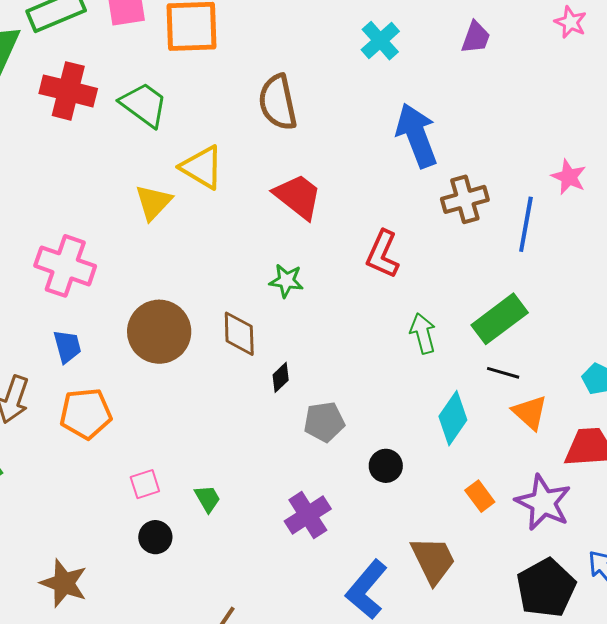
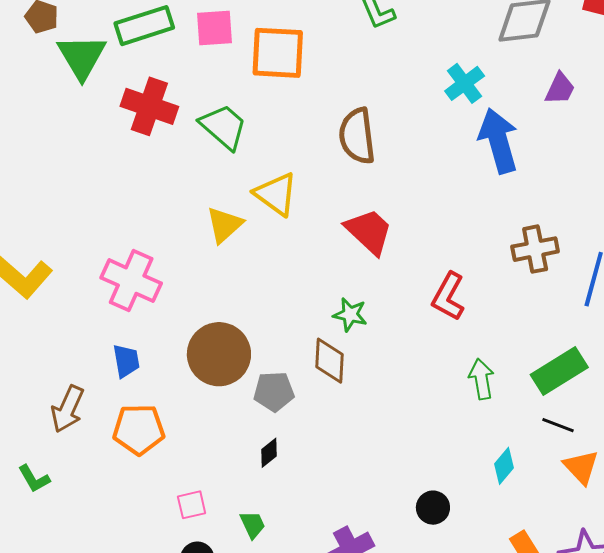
blue arrow: (417, 135) -> (499, 141), moved
brown diamond: (239, 334) -> (329, 361), moved
black diamond: (281, 377) -> (269, 453), moved
cyan diamond: (453, 418) -> (504, 466), size x0.7
gray pentagon: (324, 422) -> (274, 391), moved

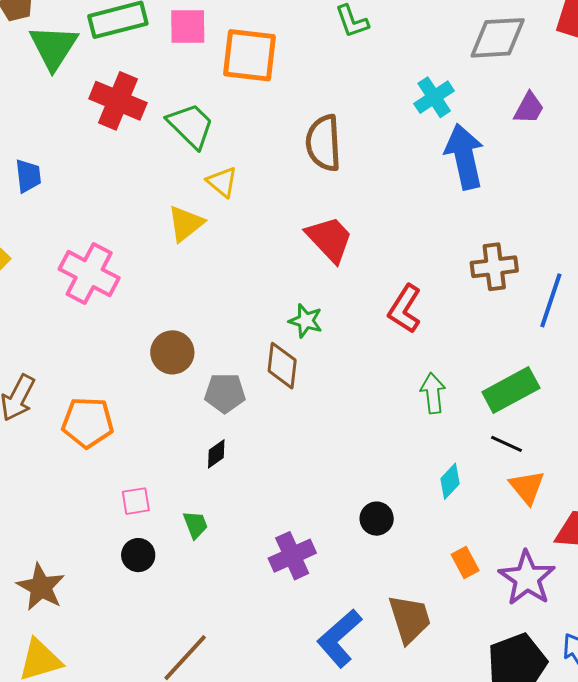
yellow triangle: (276, 194) -> (222, 182), moved, size x0.7
brown circle: (219, 354) -> (172, 352), size x0.7
blue trapezoid: (126, 361) -> (28, 176), moved

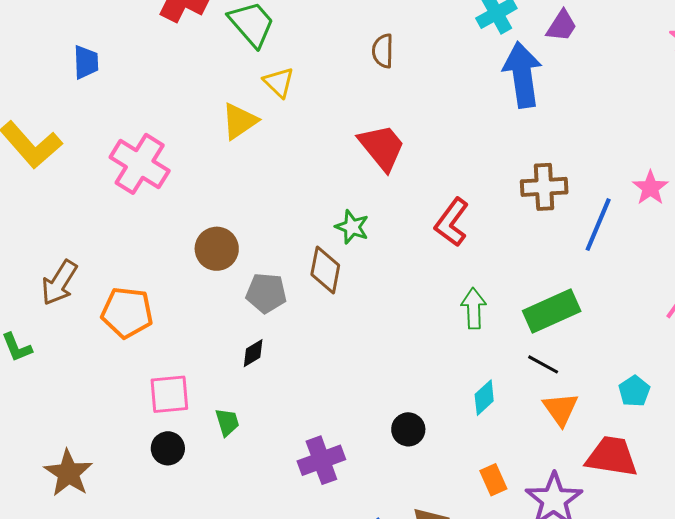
purple trapezoid: (529, 108) -> (562, 26), moved
brown semicircle: (324, 143) -> (383, 51), size x0.6
pink square: (136, 501) -> (169, 394), size x1.4

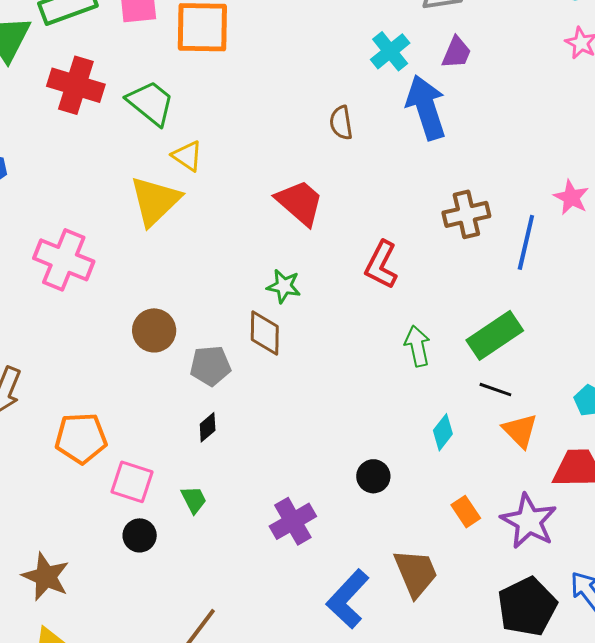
brown semicircle: (383, 51) -> (341, 123), moved
yellow triangle: (239, 121) -> (155, 201), size x1.4
orange pentagon: (127, 312) -> (81, 438), moved
pink square: (169, 394) -> (132, 482), turned 33

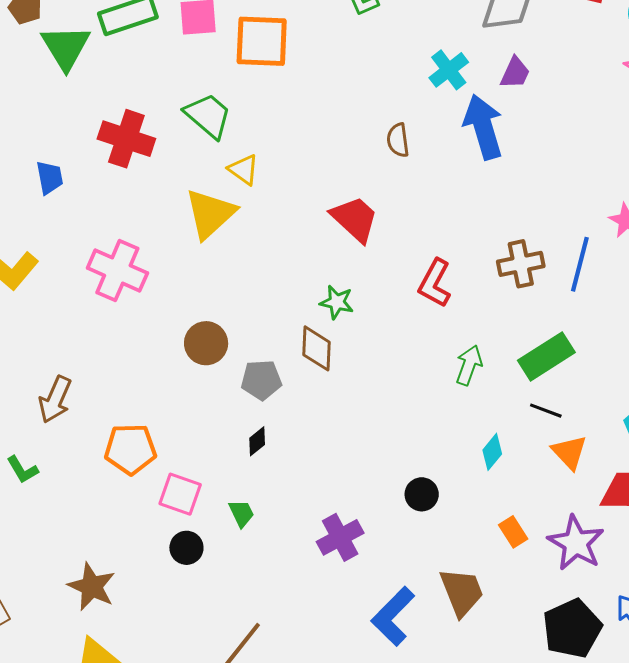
red cross: (76, 85) -> (126, 139), moved
brown cross: (466, 214) -> (521, 264), moved
green arrow: (417, 346) -> (469, 365), turned 30

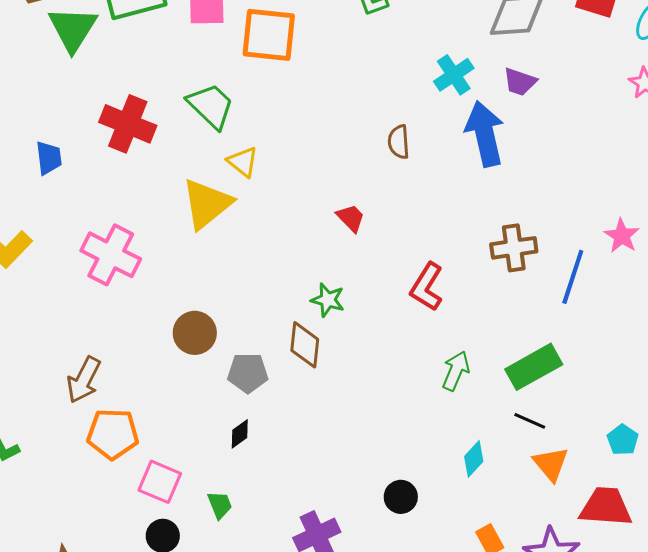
purple trapezoid: (515, 73) -> (520, 82), turned 81
red trapezoid: (355, 219) -> (351, 218), size x0.6
brown cross: (521, 264) -> (514, 248), moved
brown arrow: (55, 400) -> (84, 380), moved

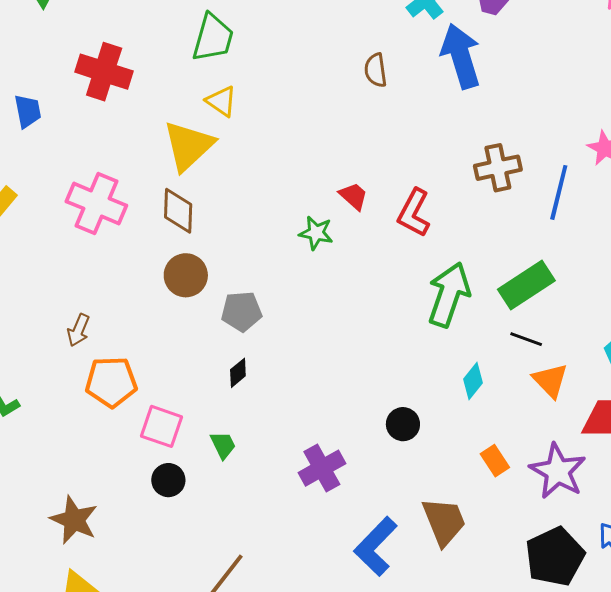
green trapezoid: (211, 106) -> (213, 38), moved, turned 66
red trapezoid: (351, 218) -> (354, 196), moved
brown diamond: (305, 345) -> (178, 211), moved
green arrow: (456, 371) -> (449, 295), size x1.6
brown arrow: (84, 380) -> (78, 330), size x0.7

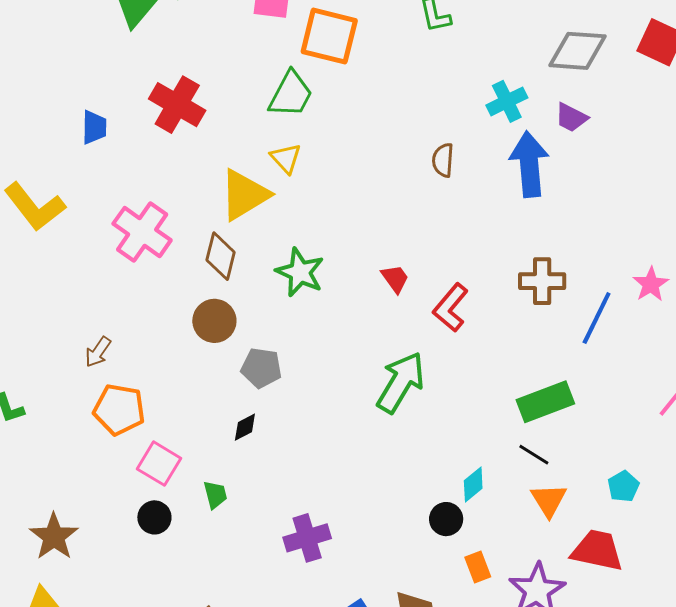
green star: (316, 233) -> (300, 272), moved, size x1.4
green arrow: (449, 295) -> (401, 382), moved
black circle: (403, 424) -> (446, 519), moved

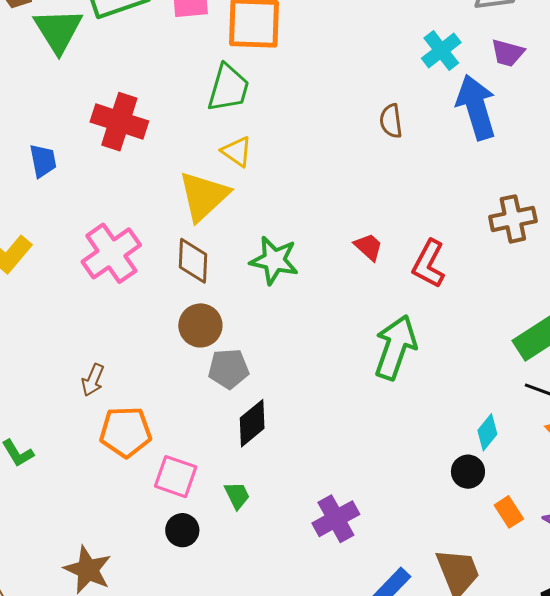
pink cross: (142, 232) -> (111, 253), turned 32
gray pentagon: (261, 368) -> (228, 369), moved
black diamond: (245, 427) -> (252, 423), size x1.6

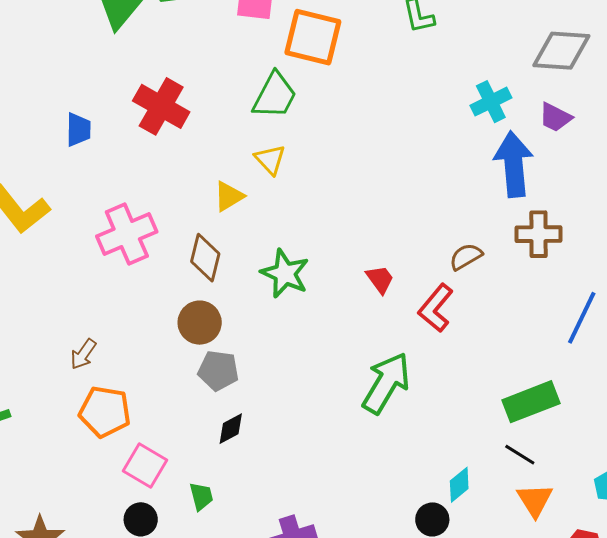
brown semicircle: (391, 121) -> (466, 257), moved, turned 56
yellow triangle: (204, 196) -> (229, 196), size x0.6
brown cross: (513, 219) -> (539, 234), moved
black diamond: (252, 423) -> (231, 429), size x0.7

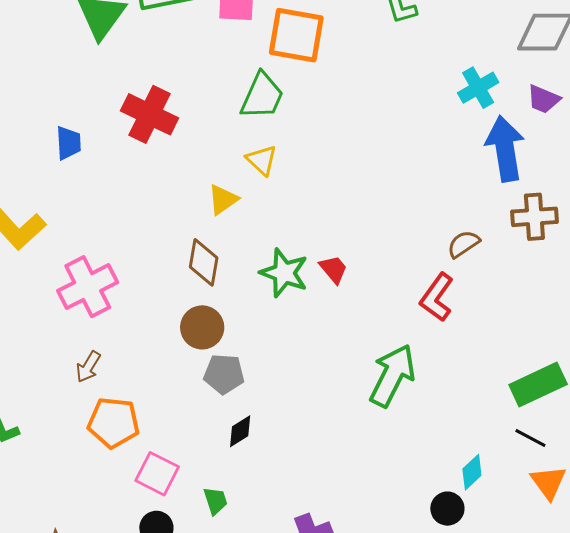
pink cross: (127, 234) -> (88, 287), moved
red trapezoid: (380, 279) -> (333, 269), moved

